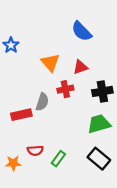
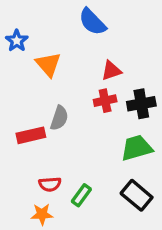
blue semicircle: (82, 31) -> (92, 22), moved
orange triangle: (50, 63) -> (48, 64), moved
red cross: (65, 89) -> (105, 101), moved
orange star: (13, 163) -> (42, 214), moved

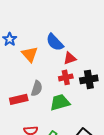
blue semicircle: (92, 22) -> (55, 42), moved
green trapezoid: (137, 148) -> (60, 102), moved

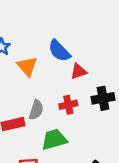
red cross: (66, 77) -> (68, 105), moved
green trapezoid: (60, 102) -> (54, 139), moved

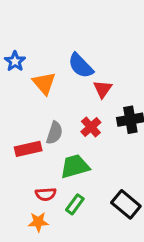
red triangle: (79, 71) -> (103, 89), turned -36
red cross: (68, 105) -> (91, 127), turned -30

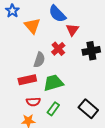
red cross: (91, 127) -> (58, 49), moved
red rectangle: (28, 149) -> (27, 80), moved

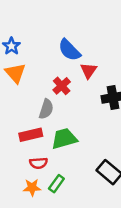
orange triangle: (32, 26) -> (15, 73), moved
red cross: (58, 49) -> (62, 86), moved
green rectangle: (53, 109) -> (56, 184), moved

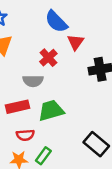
gray semicircle: (46, 109) -> (33, 81), turned 72

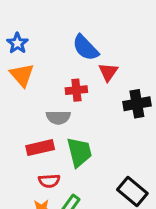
red cross: (48, 58) -> (76, 90), turned 36
green trapezoid: (51, 111) -> (79, 152), turned 92

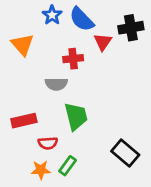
blue star: (17, 43) -> (52, 15), moved
black cross: (137, 104) -> (131, 28), moved
red rectangle: (40, 148) -> (24, 121), moved

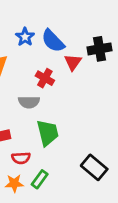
red cross: (73, 59) -> (45, 78), turned 36

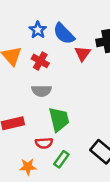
red cross: (45, 78) -> (40, 61), moved
red semicircle: (21, 158) -> (44, 143), moved
green rectangle: (40, 179) -> (61, 159), moved

